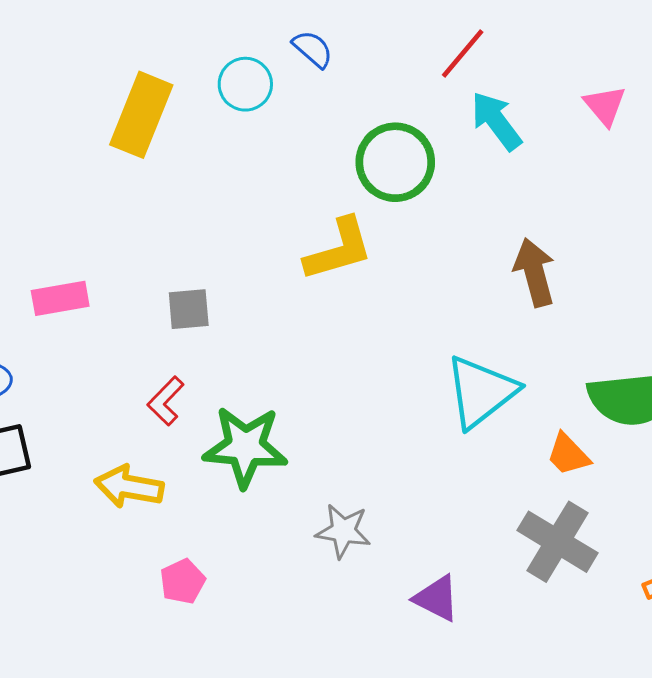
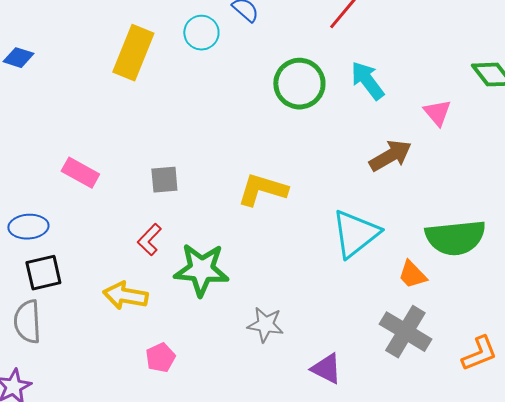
pink triangle: (605, 106) -> (437, 113), moved
cyan arrow: (496, 121) -> (367, 81), moved
yellow L-shape: (339, 249) -> (262, 190), moved, turned -147
brown arrow: (535, 272) -> (390, 156), turned 75
pink rectangle: (60, 298) -> (80, 173), turned 39

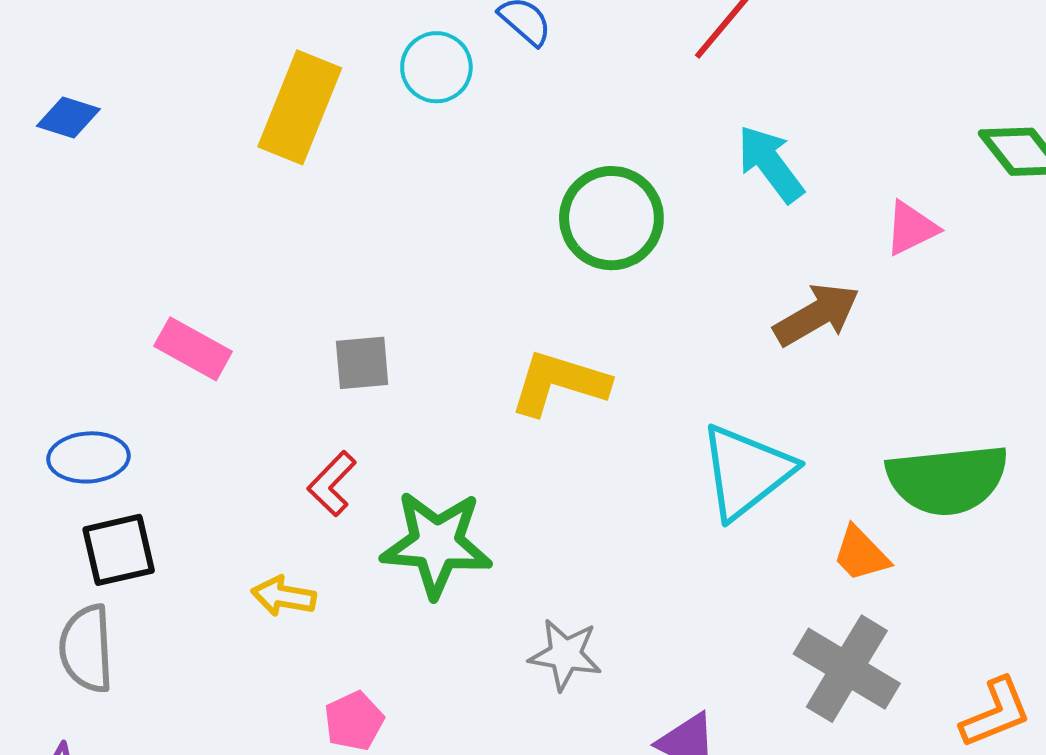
green circle: (299, 84) -> (611, 218), moved
pink triangle: (437, 113) -> (911, 228), turned 44
yellow arrow: (125, 296) -> (284, 596), size x0.7

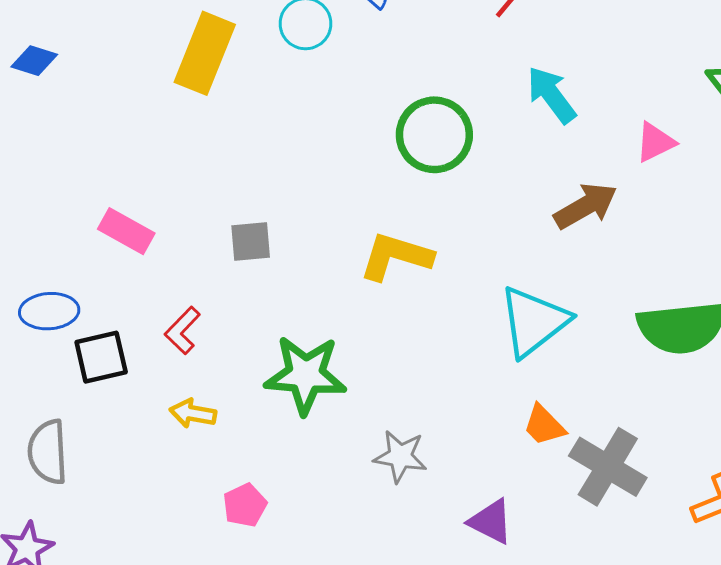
red L-shape: (332, 484) -> (183, 330), moved
black square: (119, 550) -> (101, 357), moved
orange trapezoid: (861, 554) -> (544, 425), moved

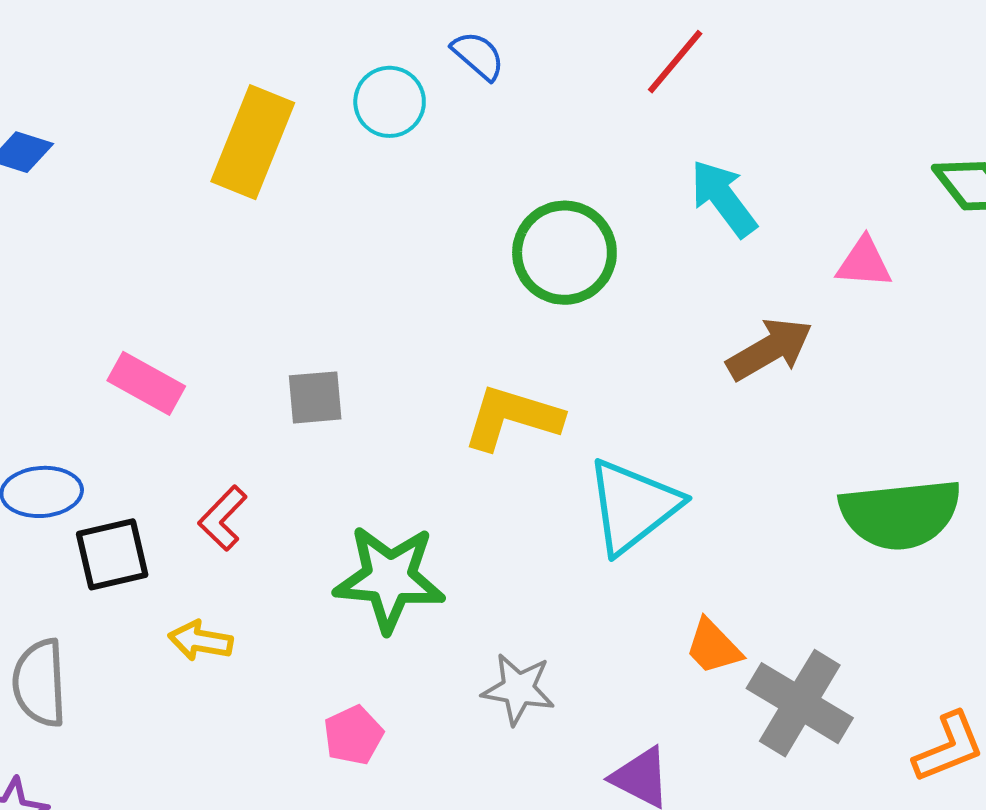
pink triangle: (655, 142) -> (864, 263), turned 30
cyan triangle: (534, 322) -> (633, 506), moved
yellow arrow: (193, 413) -> (201, 641), moved
pink pentagon: (245, 505) -> (353, 735), moved

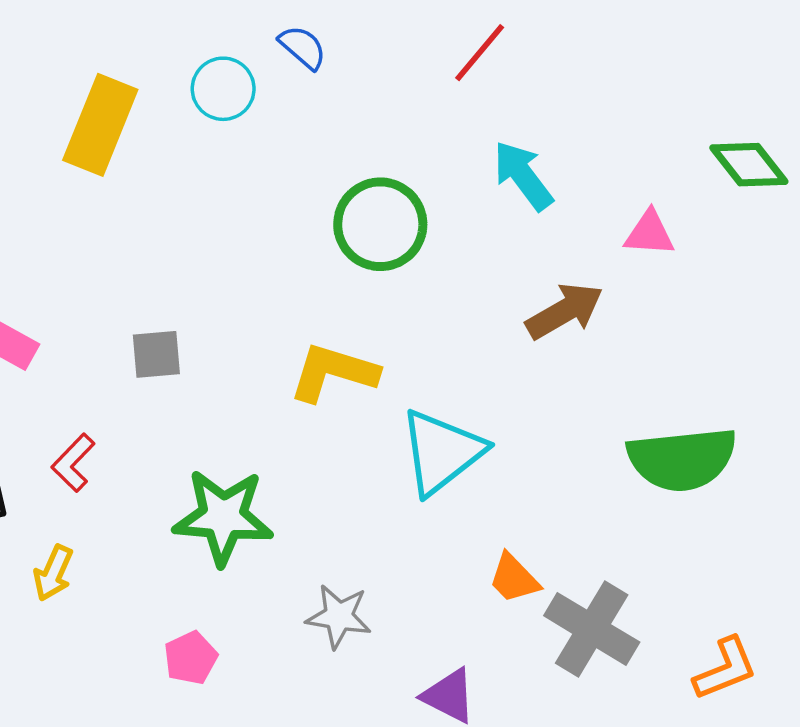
yellow arrow: (201, 641) -> (53, 573), turned -76

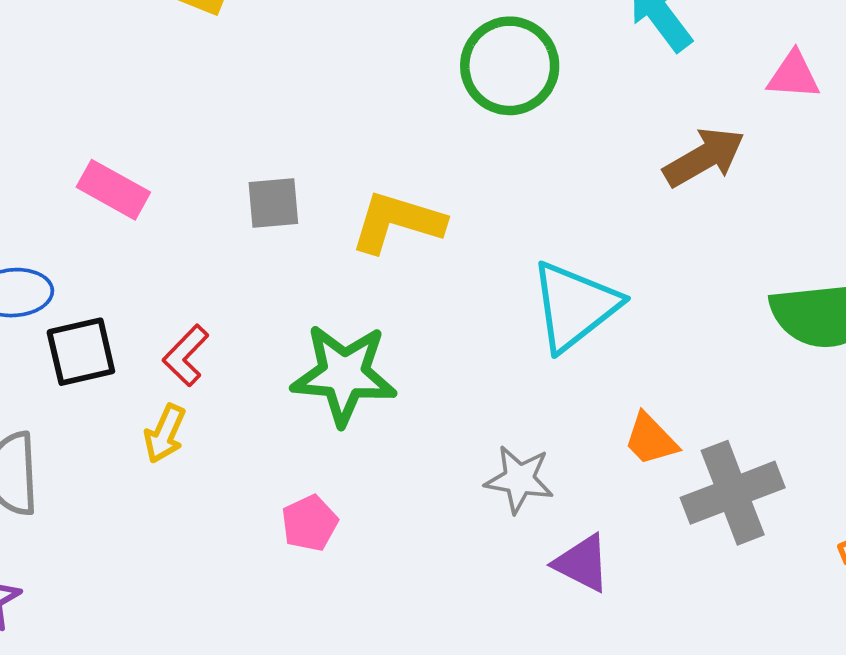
yellow L-shape: (333, 372) -> (397, 222), moved
red L-shape: (73, 463) -> (186, 355), moved
gray star: (339, 616) -> (519, 479), moved
gray cross: (592, 629) -> (733, 493), turned 38

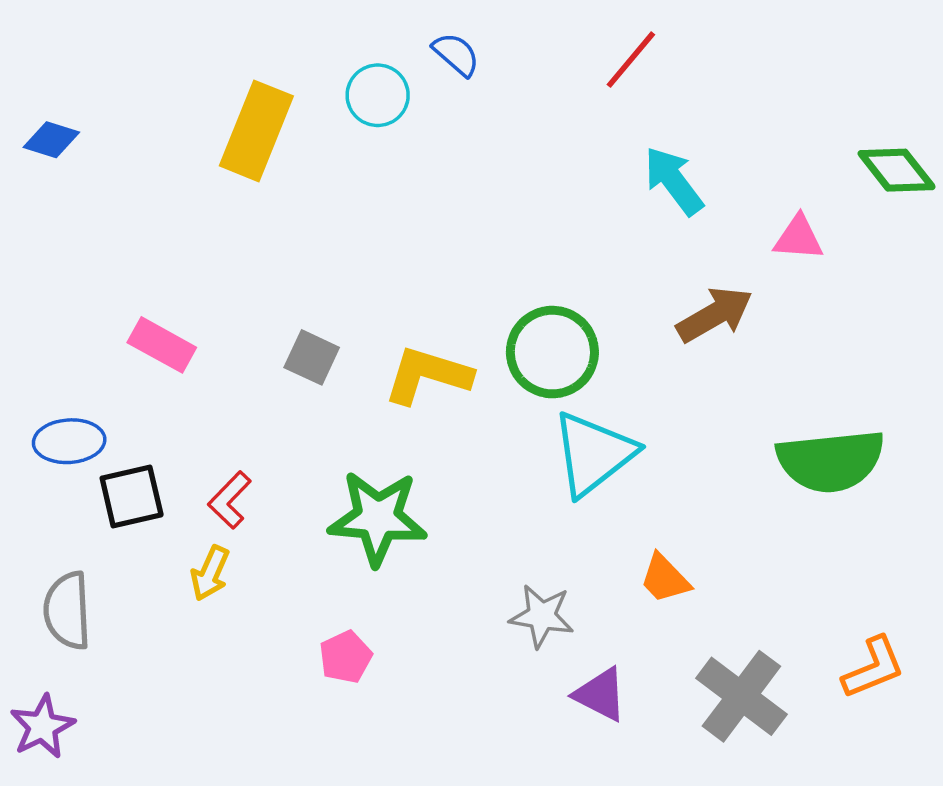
green circle: (510, 66) -> (552, 352), moved
gray square: (273, 203) -> (312, 357), turned 30
gray cross: (733, 493) -> (741, 696), moved, turned -32

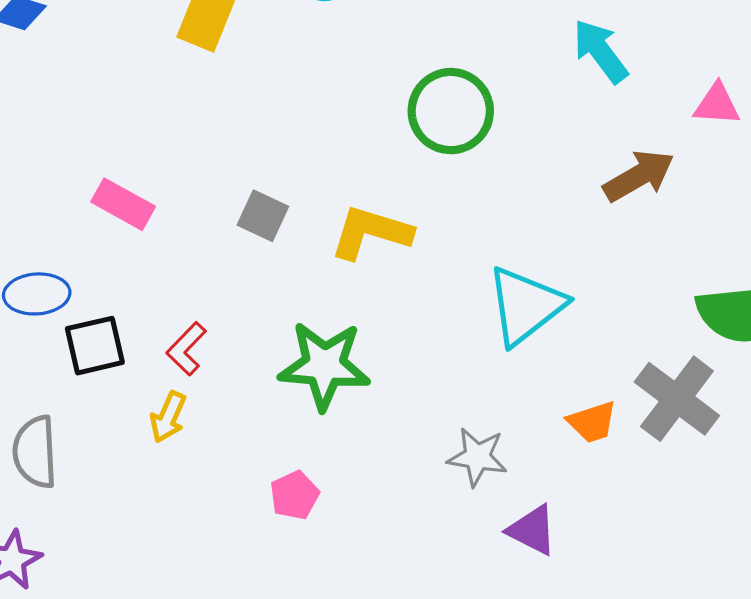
green circle: (552, 352) -> (451, 111), moved
orange trapezoid: (665, 579) -> (592, 422), turned -64
gray cross: (741, 696) -> (677, 399), moved

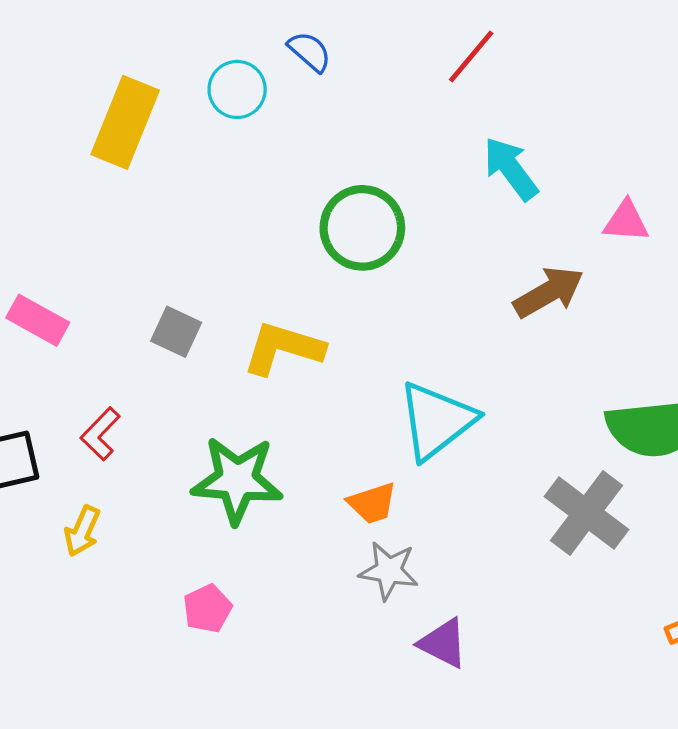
red L-shape: (186, 349) -> (100, 434), moved
orange trapezoid: (592, 422) -> (372, 503), moved

